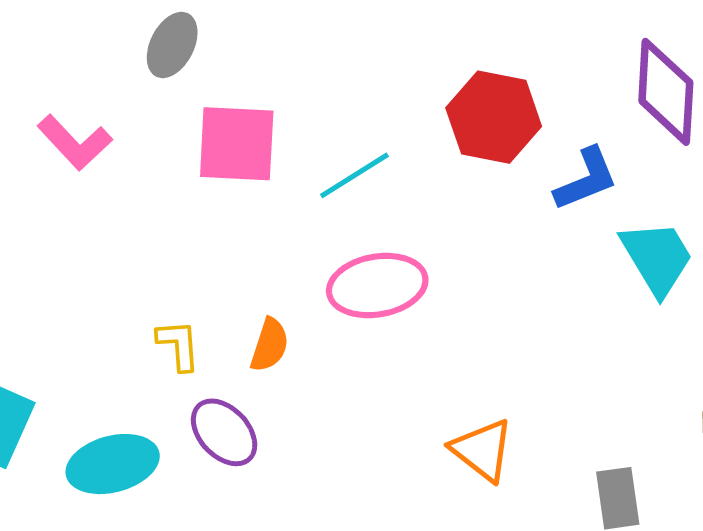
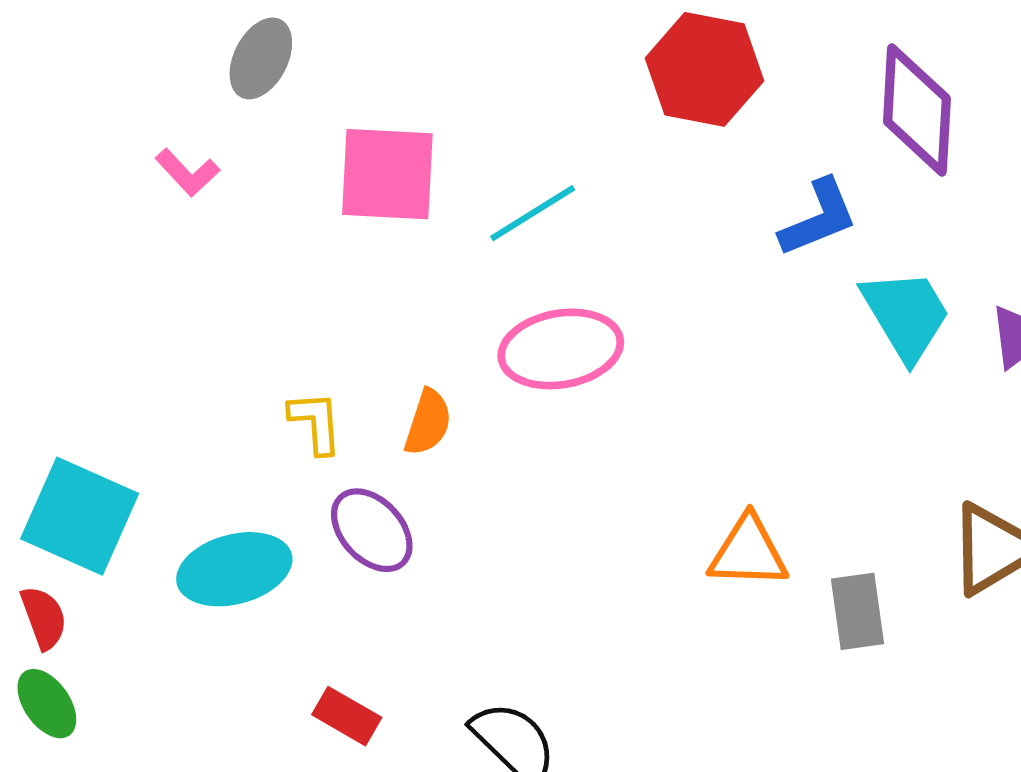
gray ellipse: (172, 45) -> (261, 58), moved
red hexagon: (494, 117) -> (704, 69), moved
pink L-shape: (75, 142) -> (187, 172), size x0.7
orange triangle: (482, 450) -> (748, 552), moved, turned -36

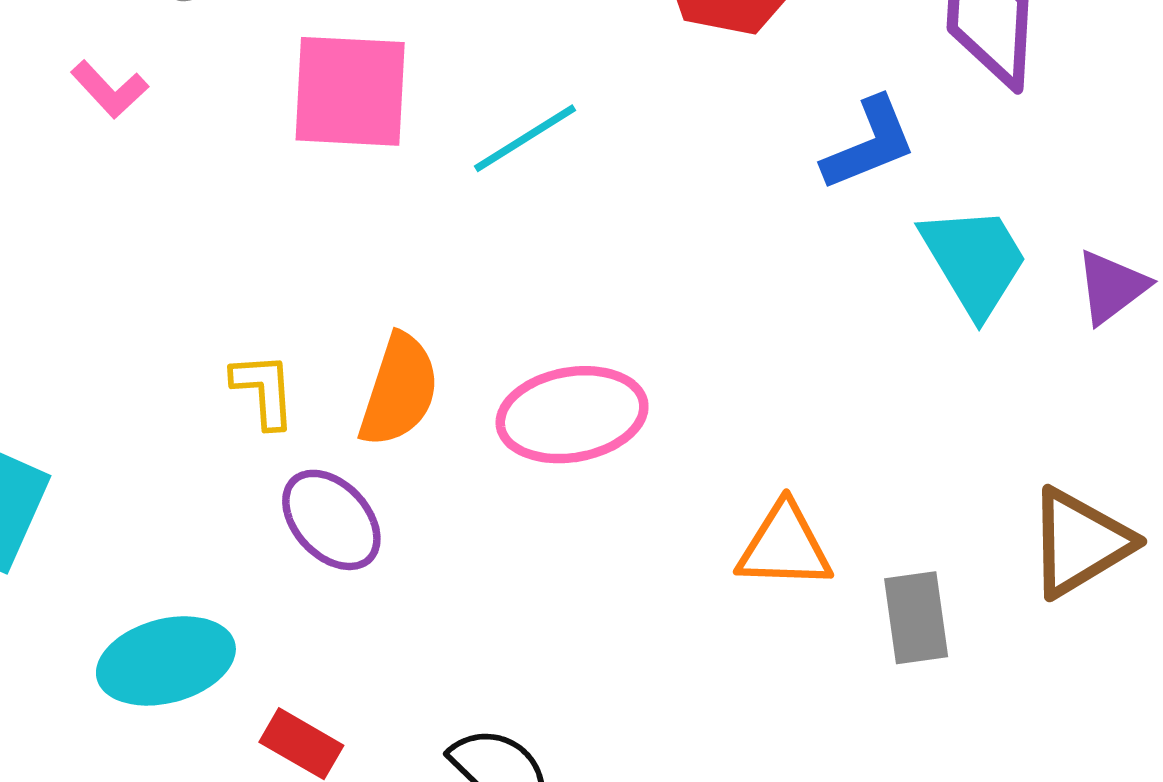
pink ellipse: (561, 349) -> (572, 415), moved
orange semicircle: (428, 422) -> (399, 390), size x1.4
cyan ellipse: (234, 569) -> (166, 661), moved

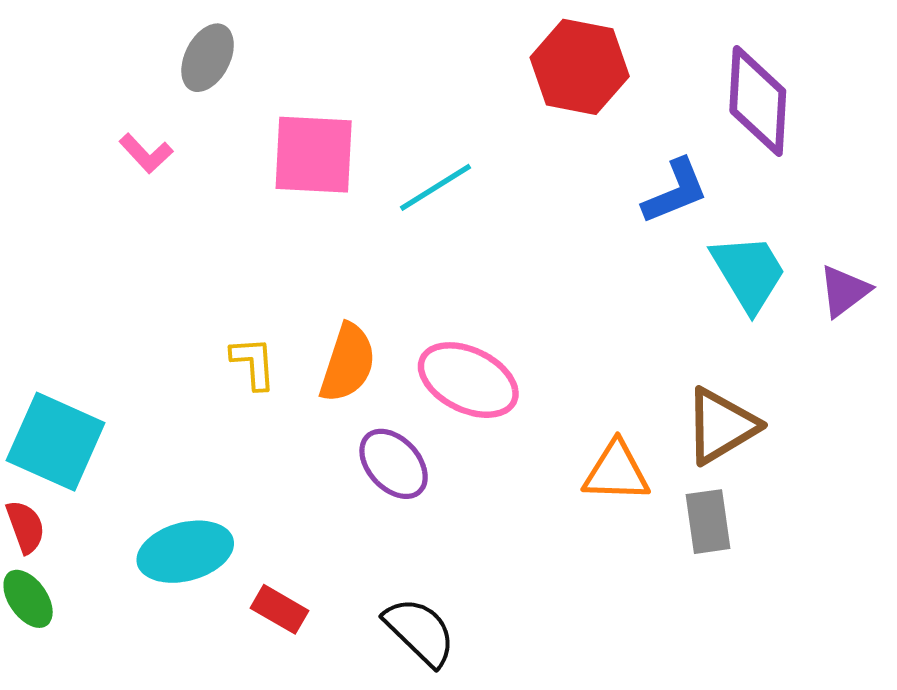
pink ellipse: (572, 415) -> (468, 380), turned 36
purple ellipse: (331, 520) -> (394, 464), moved
brown triangle: (1080, 543) -> (721, 426), moved

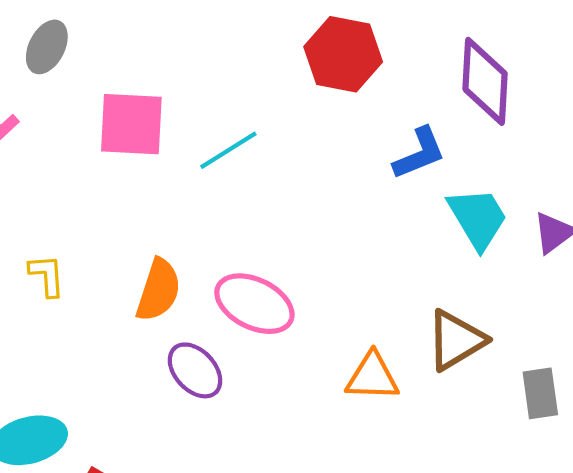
yellow L-shape: (253, 363) -> (47, 275), moved
gray rectangle: (708, 522) -> (540, 393), moved

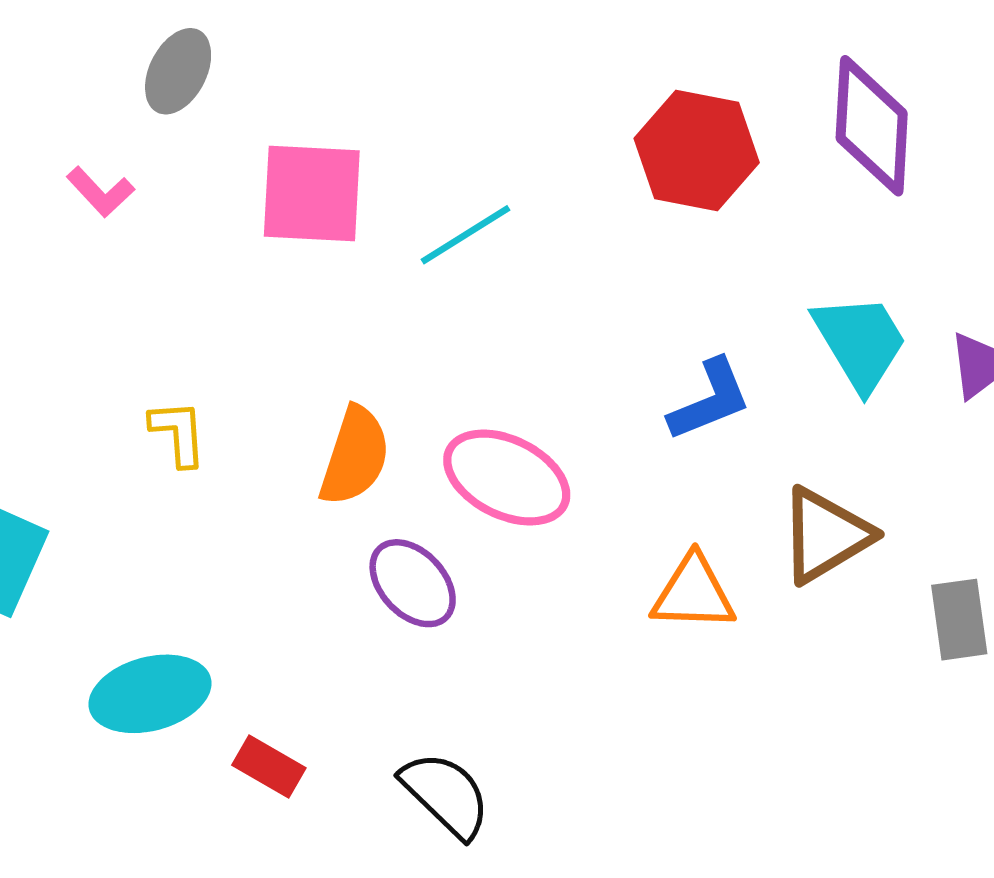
red hexagon: (343, 54) -> (697, 151), moved
blue L-shape: (419, 153) -> (710, 400), moved

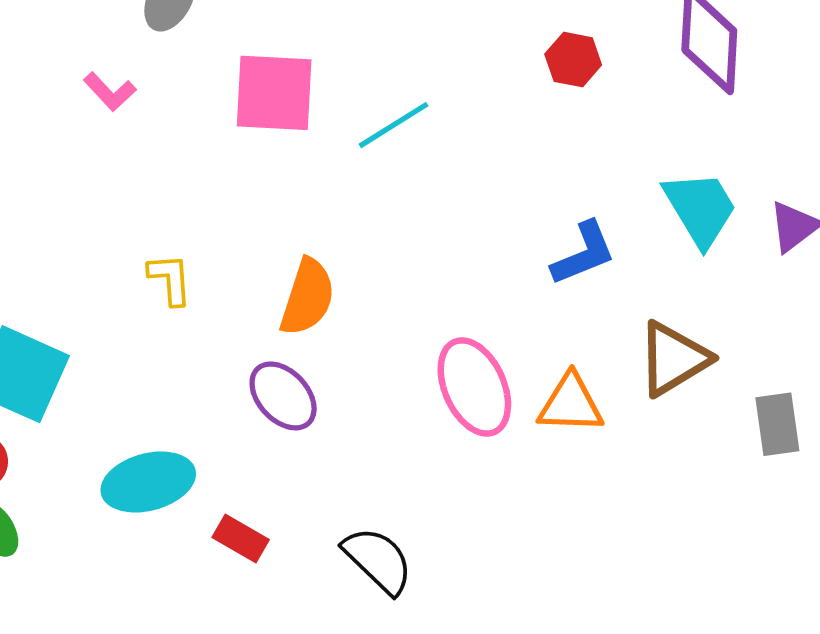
red hexagon: (697, 151) -> (573, 60), size x0.6
pink ellipse: (507, 478) -> (474, 387), moved, turned 40
purple ellipse: (413, 583) -> (283, 396), moved

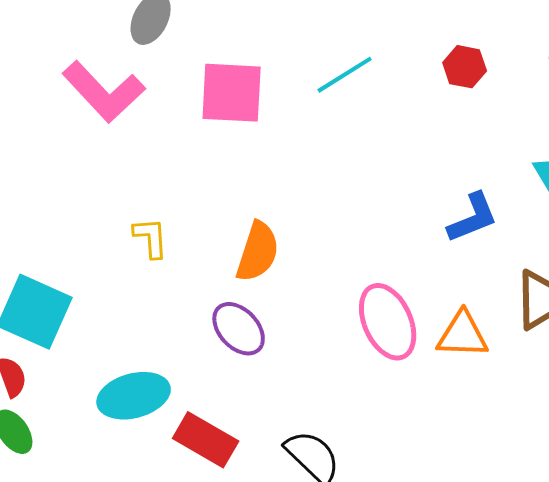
pink L-shape: (110, 92) -> (104, 92), size x2.0
cyan line: (393, 125) -> (345, 75), moved
red rectangle: (241, 538) -> (206, 440), size x1.5

